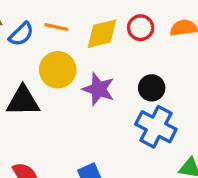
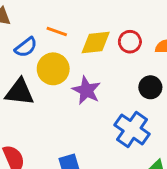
blue semicircle: (21, 34) -> (26, 47), moved
black circle: (152, 88) -> (150, 87), moved

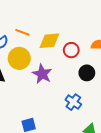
red circle: (130, 42) -> (71, 50), moved
blue cross: (132, 129) -> (73, 102), size x0.7

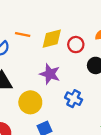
yellow circle: (19, 58) -> (30, 102), moved
blue cross: (73, 102) -> (74, 99), moved

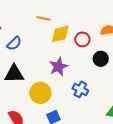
orange line: (23, 35) -> (44, 18), moved
purple star: (50, 74) -> (58, 67), turned 30

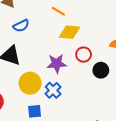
red circle: (82, 39) -> (84, 55), moved
blue cross: (80, 89) -> (53, 90), moved

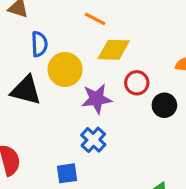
blue semicircle: (21, 26) -> (39, 44), turned -63
yellow circle: (30, 83) -> (65, 69), moved

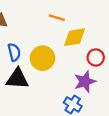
blue semicircle: (39, 44) -> (14, 52), moved
purple star: (97, 99) -> (85, 82), moved

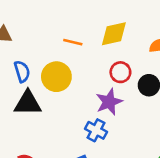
orange line: (57, 18) -> (73, 42), moved
yellow diamond: (74, 37) -> (114, 34), moved

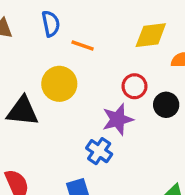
yellow diamond: (114, 34) -> (151, 35), moved
blue semicircle: (22, 71) -> (51, 24), moved

